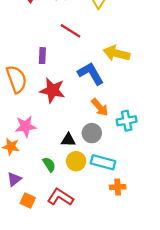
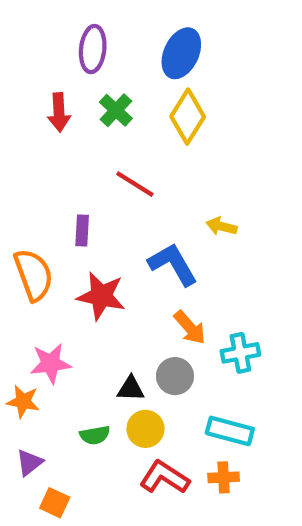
yellow arrow: (117, 53) -> (221, 226), size x0.6
cyan rectangle: (103, 162) -> (230, 431), moved
green semicircle: (49, 165) -> (95, 435), turned 112
red L-shape: (60, 197) -> (164, 477), moved

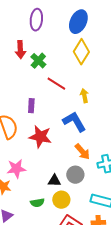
green cross: (116, 110) -> (38, 61), moved
yellow arrow: (221, 226) -> (84, 96), moved, turned 64

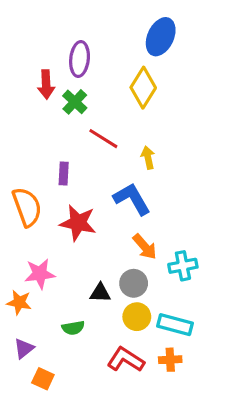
purple ellipse: (36, 20) -> (80, 59), moved
blue ellipse: (78, 22) -> (161, 37), moved
yellow circle: (61, 200) -> (137, 317), moved

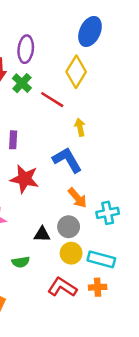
red line: (103, 139) -> (52, 100), moved

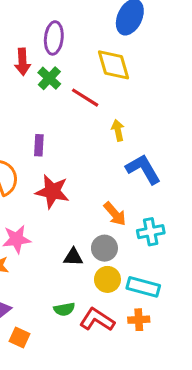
yellow diamond: (76, 72) -> (113, 65), turned -48
blue L-shape: (67, 160) -> (143, 169), moved
green semicircle: (21, 262) -> (64, 309), moved

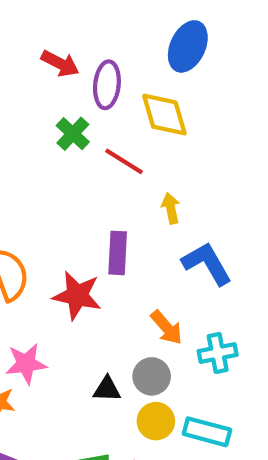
purple ellipse: (54, 38) -> (107, 85), moved
red arrow: (23, 62) -> (60, 63), moved, turned -60
purple rectangle: (39, 145) -> (118, 253), moved, size x1.4

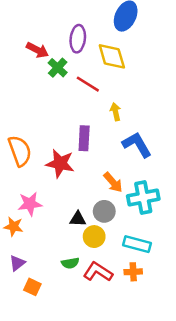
red arrow: (60, 63) -> (37, 50), moved
cyan cross: (218, 353) -> (143, 197), size x1.4
yellow circle: (156, 421) -> (94, 237), moved

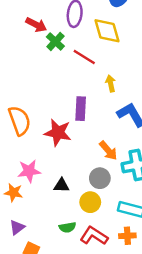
black triangle: (78, 219) -> (61, 185), moved

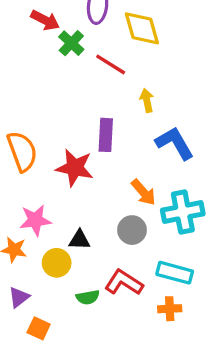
yellow circle: (90, 202) -> (57, 263), moved
red L-shape: (94, 236) -> (124, 282), moved

